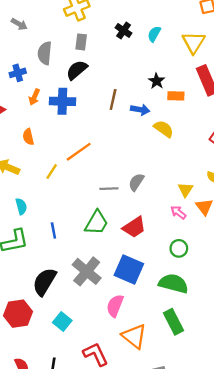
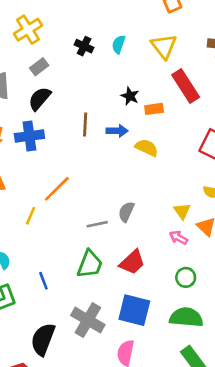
gray rectangle: (81, 42) -> (39, 67), turned 56

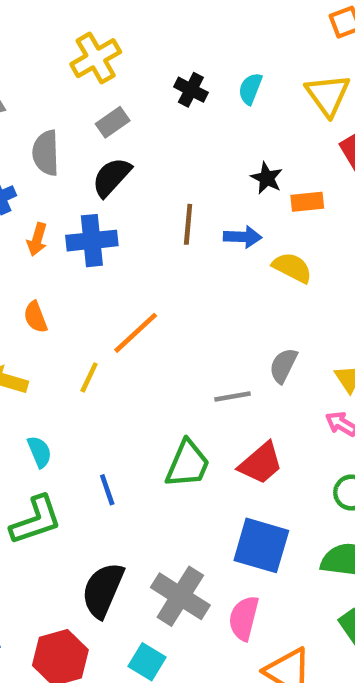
gray semicircle: (126, 212) -> (283, 366), moved
gray line: (97, 224) -> (232, 396), moved
gray cross: (88, 320) -> (180, 596), moved

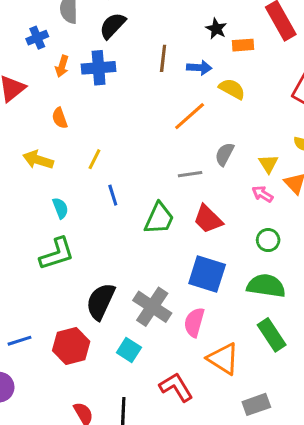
orange line: (136, 333) -> (190, 116), moved
red trapezoid: (261, 463) -> (208, 219), turned 84
blue line: (107, 490) -> (113, 195), moved

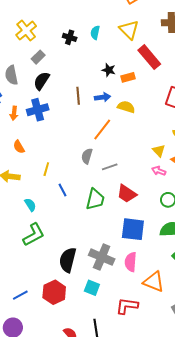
gray semicircle: (225, 154) -> (87, 156), moved
red L-shape: (176, 387) -> (127, 306), turned -40

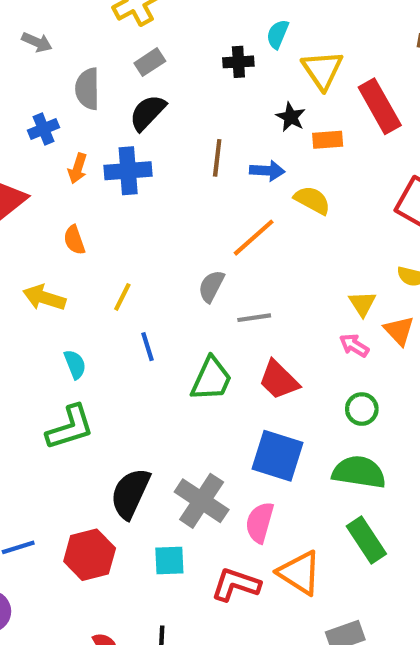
yellow triangle: (129, 30) -> (322, 70), moved
black cross: (70, 37) -> (238, 62), moved, turned -32
cyan square: (92, 288) -> (169, 560), turned -35
red L-shape: (127, 306) -> (236, 585), moved

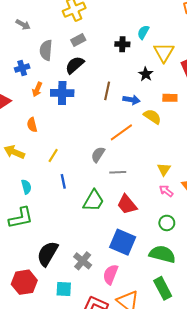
orange rectangle: (328, 140) -> (170, 98), moved
yellow triangle: (362, 304) -> (164, 169), moved
gray cross: (202, 501) -> (83, 261), size x0.7

